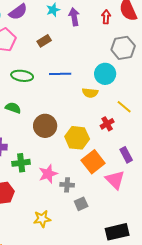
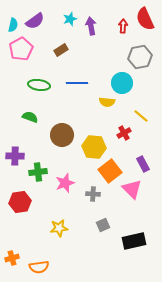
gray cross: (67, 185) -> (93, 194), moved
gray square: (81, 204) -> (103, 225), moved

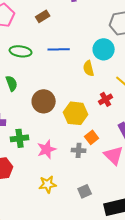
yellow semicircle: (107, 102) -> (89, 68), turned 70
green semicircle: (30, 117) -> (12, 83), turned 49
orange square: (110, 171) -> (92, 137), size x0.6
gray cross: (93, 194) -> (79, 150), moved
yellow star: (59, 228) -> (48, 184), moved

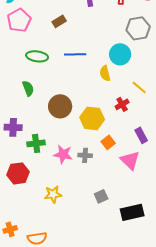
pink star: (47, 149) -> (63, 154), turned 30
gray cross: (79, 150) -> (85, 155), moved
yellow star: (48, 184) -> (53, 194), moved

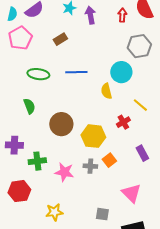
gray cross: (85, 155) -> (90, 166), moved
pink triangle: (130, 160) -> (131, 193), moved
gray square: (101, 196) -> (102, 214), turned 32

